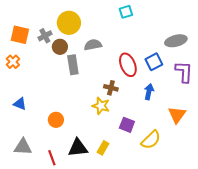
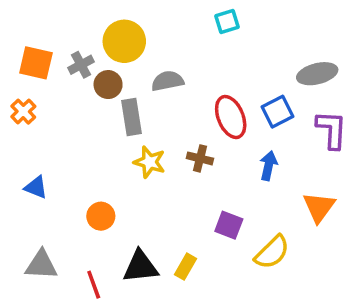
yellow star: (101, 106) -> (150, 162), moved

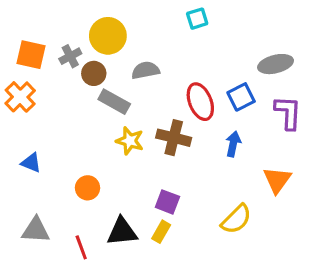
orange cross: (23, 112) -> (20, 97), size x1.4
gray rectangle: (131, 117) -> (114, 102), turned -52
brown cross: (200, 158) -> (174, 138), size x1.5
purple square: (229, 225) -> (167, 202), moved

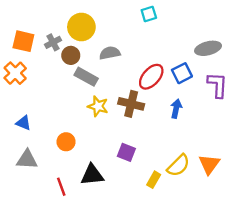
red ellipse: (200, 102) -> (151, 77), turned 64
orange triangle: (277, 180) -> (209, 164), moved
gray triangle: (36, 230) -> (27, 160), moved
yellow rectangle: (161, 232) -> (154, 180), moved

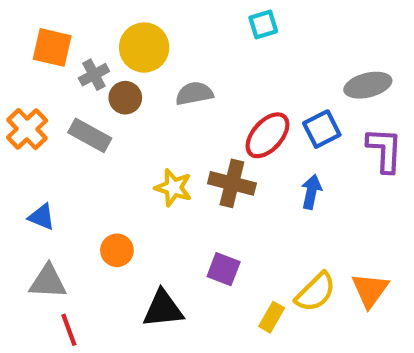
orange square: (23, 41) -> (52, 47), moved
gray rectangle: (86, 77) -> (90, 135), moved
red line: (61, 187) -> (69, 330), moved

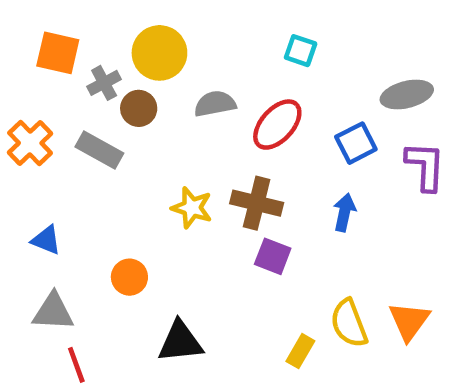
cyan square: (263, 24) -> (300, 51), moved, turned 36
red ellipse: (267, 135) -> (277, 125), moved
purple square: (224, 269) -> (273, 256), moved
yellow semicircle: (316, 292) -> (349, 323), turned 114

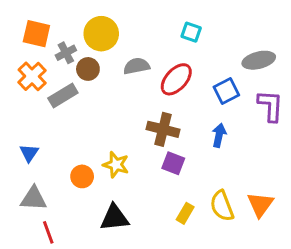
orange cross: (30, 143) -> (32, 76), moved
gray rectangle: (99, 150) -> (63, 95), turned -60
yellow star: (192, 208) -> (116, 165), moved
blue triangle: (46, 240) -> (29, 153), turned 42
yellow rectangle: (300, 351) -> (185, 213), moved

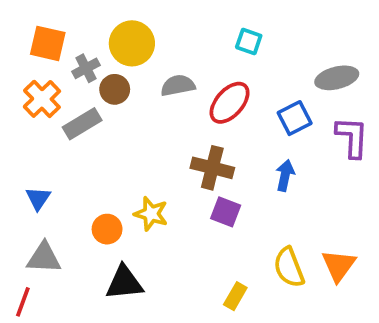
yellow rectangle: (185, 213) -> (235, 296), moved
black triangle: (114, 218) -> (124, 283), moved
red line: (48, 232) -> (23, 302), moved, turned 40

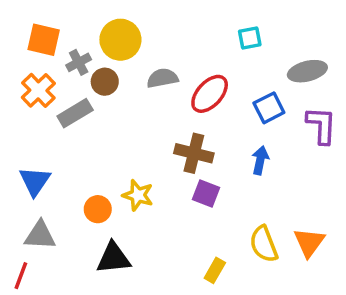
cyan square: (249, 41) -> (250, 38), moved, turned -30
blue triangle: (38, 198) -> (35, 181), size x1.4

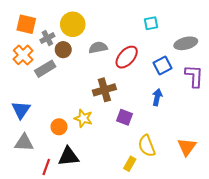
brown cross: (194, 153) -> (104, 90), moved, turned -30
yellow semicircle: (264, 244) -> (147, 146), moved
red line: (21, 276) -> (46, 167), moved

